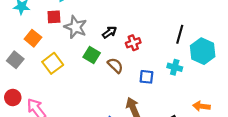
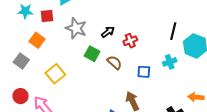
red square: (54, 17) -> (47, 16), moved
yellow square: (53, 63) -> (55, 74), moved
cyan cross: (175, 67) -> (170, 62), turned -32

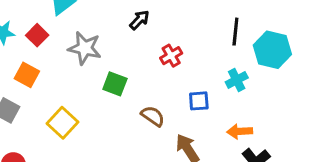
red square: (47, 16) -> (37, 35), turned -32
black arrow: (108, 32) -> (139, 20), moved
brown semicircle: (114, 62) -> (153, 116), moved
orange arrow: (196, 97) -> (240, 131), moved

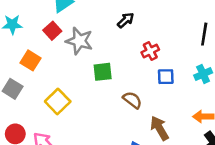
red square: (37, 35) -> (52, 31), moved
green square: (115, 84) -> (103, 72), turned -30
blue square: (199, 101) -> (166, 77), moved

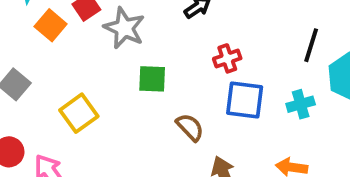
orange square: (30, 60) -> (51, 25), moved
blue square: (166, 77) -> (245, 100), size x1.5

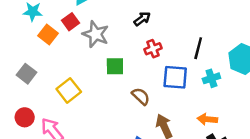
black line: (311, 45) -> (198, 48), moved
red cross: (227, 58) -> (153, 49), moved

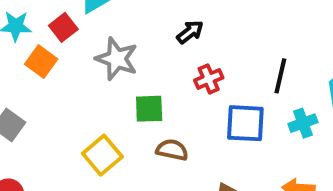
red square: (71, 22) -> (63, 27), moved
yellow square: (69, 90) -> (102, 155), moved
brown semicircle: (141, 96) -> (172, 150), moved, turned -30

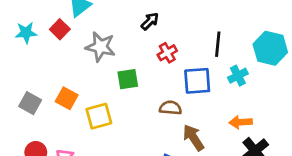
orange square: (41, 62) -> (67, 98), moved
brown semicircle: (172, 150) -> (170, 108), moved
yellow square: (102, 155) -> (99, 116), turned 32

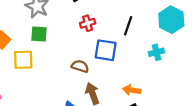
cyan hexagon: (270, 48) -> (171, 20), moved
cyan cross: (238, 76) -> (156, 52), moved
green square: (128, 79) -> (39, 34), moved

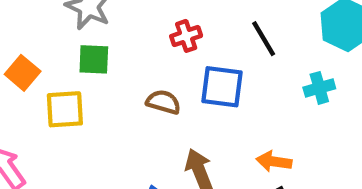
black line: (128, 26) -> (264, 39), turned -48
brown semicircle: (80, 66) -> (163, 102), moved

